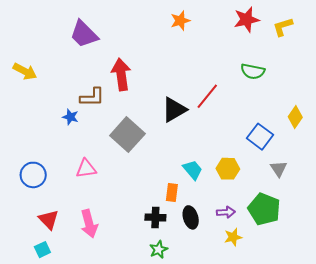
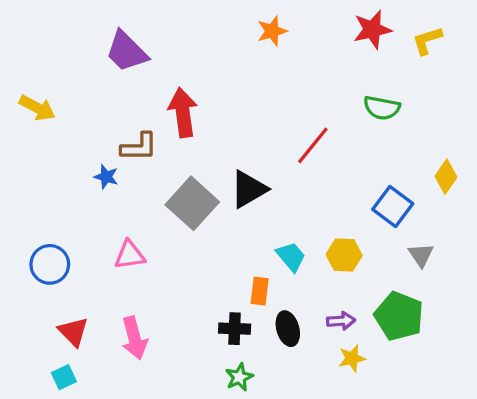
black triangle: (174, 110) -> (249, 189), moved

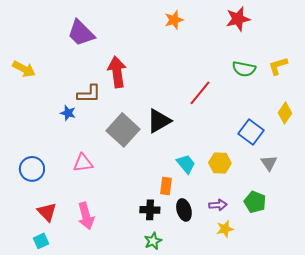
yellow L-shape: (427, 40) -> (278, 66), moved
green pentagon: (399, 316) -> (255, 202), size x0.7

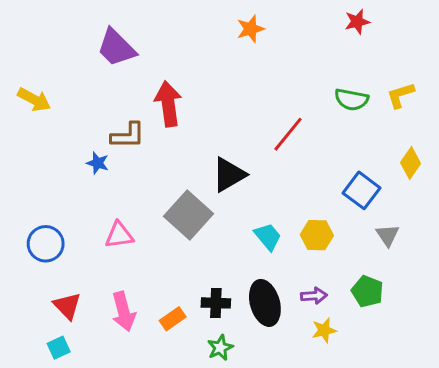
red star: (238, 19) -> (357, 22), moved, size x0.7
gray square: (123, 130) -> (188, 215), moved
orange rectangle: (166, 186) -> (173, 319), moved, turned 48
black ellipse: (184, 210) -> (265, 303), size x1.4

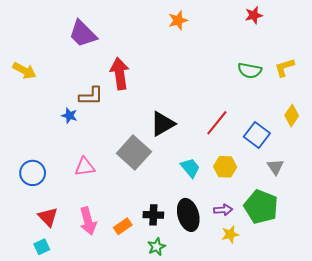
red line: (288, 134) -> (217, 123), moved
green pentagon: (367, 291) -> (261, 207), size x1.5

